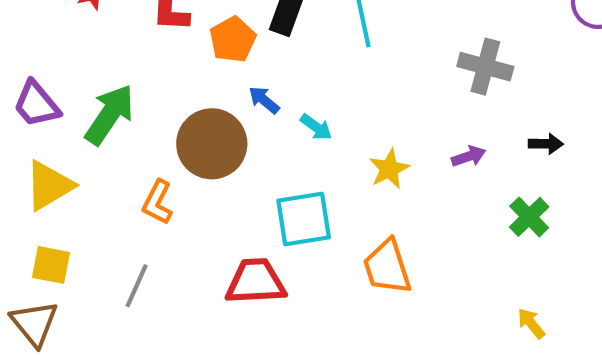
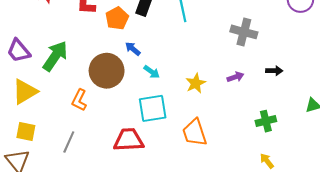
cyan arrow: (316, 127) -> (152, 72), moved
green cross: (529, 217) -> (266, 121), moved, turned 30

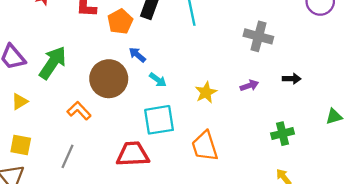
yellow triangle: (25, 92) -> (20, 102), size x0.6
orange L-shape: (79, 100) -> (79, 111), turned 110

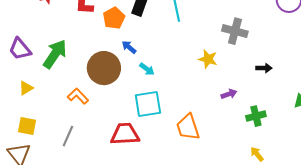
purple arrow: (249, 86) -> (229, 94), moved
yellow star: (206, 92) -> (208, 59), moved, turned -30

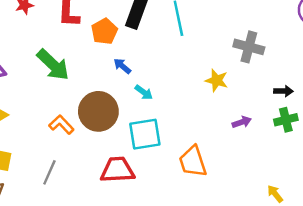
green arrow: (55, 54) -> (53, 65), moved, turned 100
brown circle: (104, 68) -> (98, 111), moved
green cross: (256, 116) -> (286, 120), moved

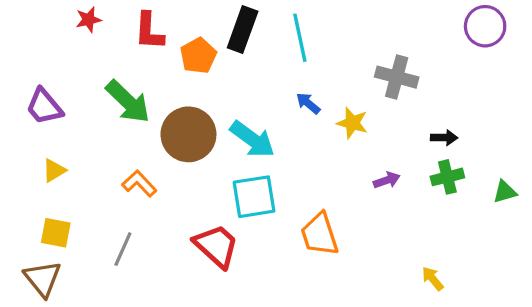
blue arrow: (122, 66) -> (308, 103), moved
cyan arrow: (144, 92) -> (252, 139), size x1.8
brown circle: (98, 111) -> (188, 134), moved
red trapezoid: (118, 170) -> (216, 246), turned 45

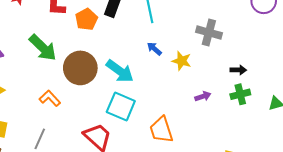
cyan square: (254, 197) -> (121, 106), turned 32

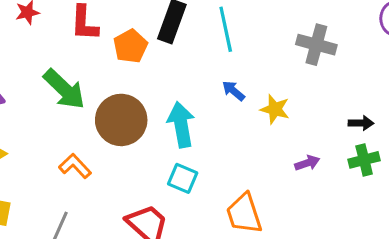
gray cross: (209, 33) -> (316, 45), moved
cyan arrow: (120, 71) -> (181, 125), turned -136
cyan square: (121, 106) -> (183, 178), size x0.7

